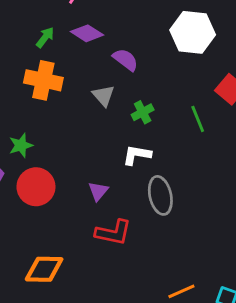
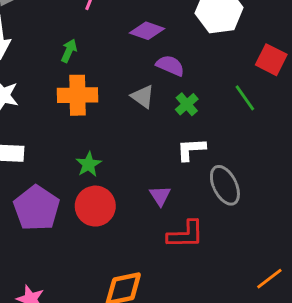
purple diamond: (87, 33) -> (147, 31), moved
purple semicircle: (125, 60) -> (170, 66), moved
green star: (21, 145) -> (89, 164), moved

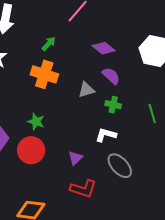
gray triangle: (143, 97) -> (86, 90), turned 48
green cross: (187, 104) -> (113, 105), turned 35
green star: (89, 164) -> (36, 122), turned 30
gray ellipse: (225, 185) -> (120, 166), turned -36

